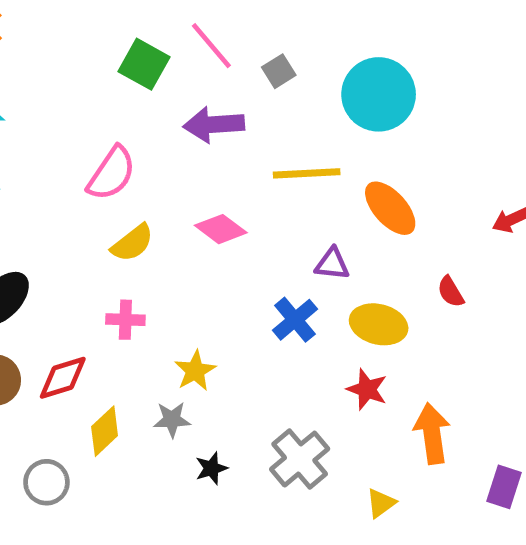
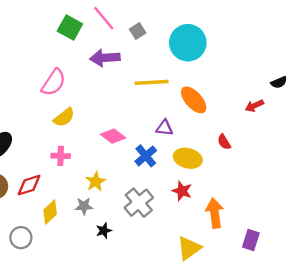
pink diamond: (221, 229) -> (113, 136), moved
gray cross: (300, 459) -> (139, 203), moved
yellow triangle: (381, 503) -> (189, 248), size x1.6

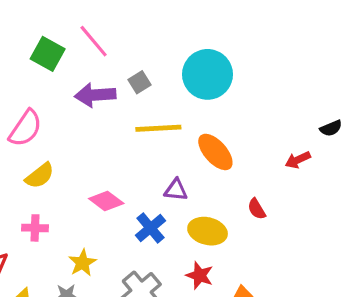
gray square: (138, 31) -> (139, 82), moved

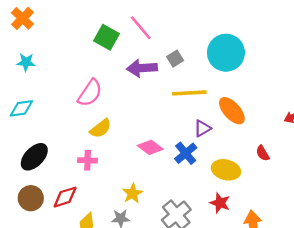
purple triangle: (176, 190) -> (202, 128), moved, turned -36
pink cross: (35, 228) -> (88, 160), moved
blue cross: (151, 228) -> (186, 153), moved

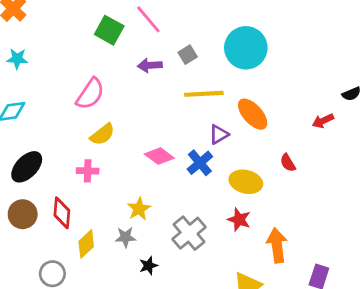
purple arrow: (142, 68) -> (150, 65), size x0.7
red diamond: (65, 197) -> (62, 213), turned -68

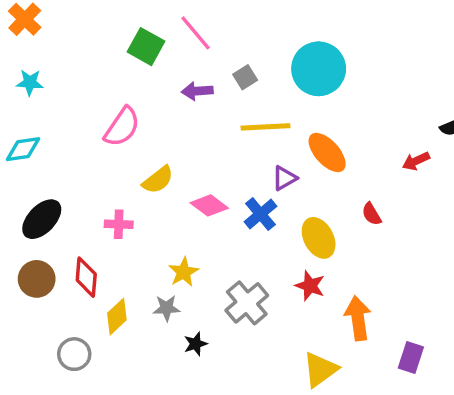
yellow semicircle: (102, 134) -> (158, 180), moved
yellow ellipse: (246, 182) -> (319, 238), turned 48

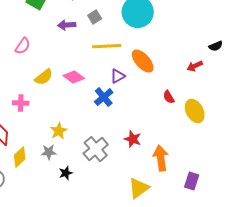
pink semicircle: (122, 127) -> (23, 46), size x0.7
pink diamond: (209, 205) -> (74, 77), moved
yellow ellipse: (319, 238) -> (195, 111), moved

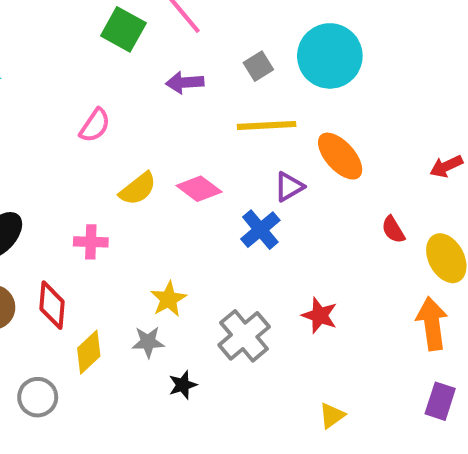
gray square: (95, 17) -> (258, 66), moved
orange arrow: (161, 158) -> (432, 324), moved
yellow triangle: (139, 188) -> (332, 416), size x0.6

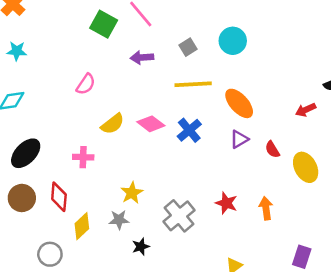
cyan circle: (330, 56) -> (233, 41), size x0.7
purple triangle: (289, 187) -> (239, 139), moved
blue cross: (260, 230) -> (189, 130), moved
orange arrow: (432, 324) -> (266, 208), moved, size x0.7

